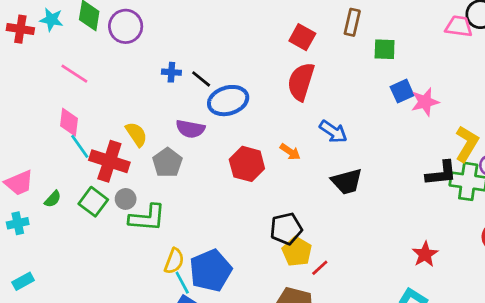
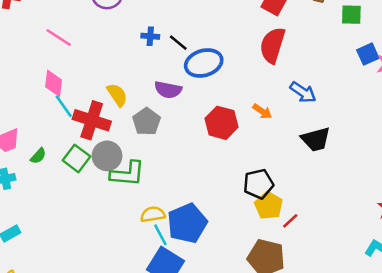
gray circle: (126, 199) -> (107, 156), size x1.5
yellow semicircle: (174, 261) -> (153, 214), turned -120

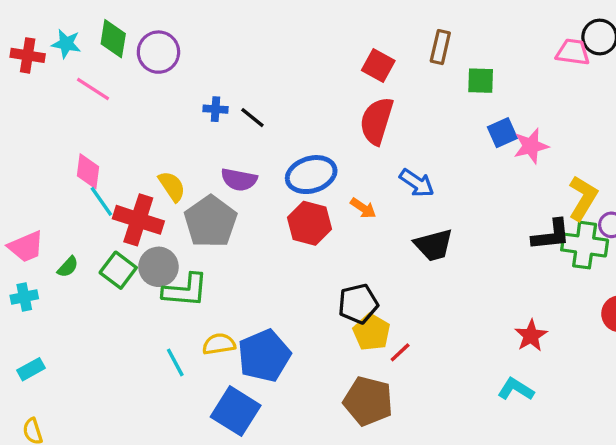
pink line: (59, 38) -> (93, 89), moved
blue ellipse: (204, 63) -> (311, 175), moved
gray pentagon: (146, 122) -> (210, 222), size x1.4
cyan line: (160, 235) -> (175, 362), moved

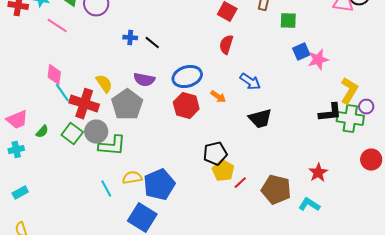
red semicircle: (377, 121) -> (226, 45), size x0.7
brown pentagon: (368, 401) -> (276, 190), moved

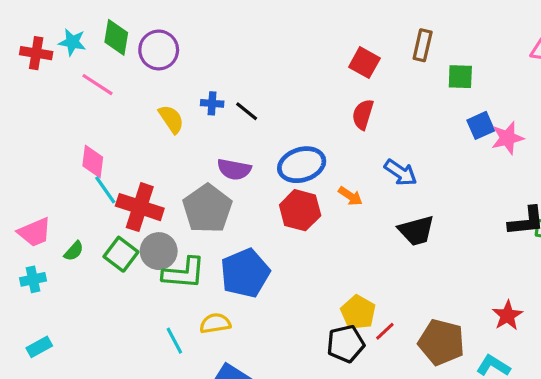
yellow semicircle: (104, 84) -> (171, 119), moved
black pentagon: (215, 154) -> (346, 344), moved
blue pentagon: (159, 185) -> (245, 273), moved

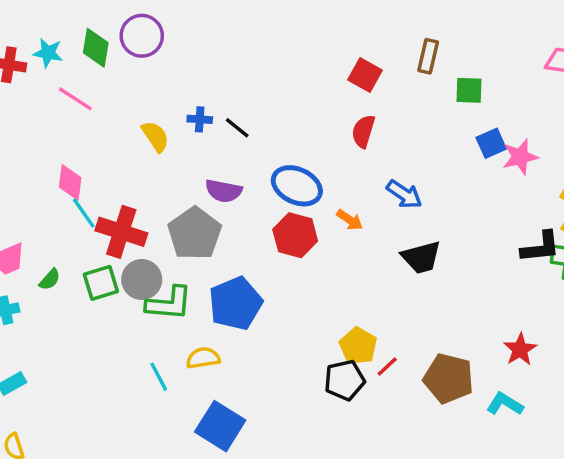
purple circle: (159, 50) -> (142, 36), moved
blue ellipse: (302, 165) -> (297, 186), turned 42
green square: (121, 254) -> (101, 283), turned 36

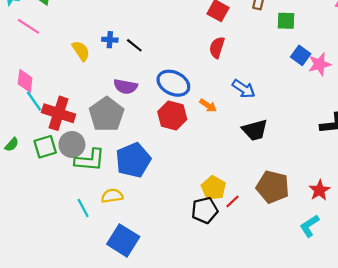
blue square: (491, 143) -> (301, 55), turned -30
brown pentagon: (449, 378) -> (273, 187), moved
cyan L-shape: (505, 404) -> (309, 226), turned -65

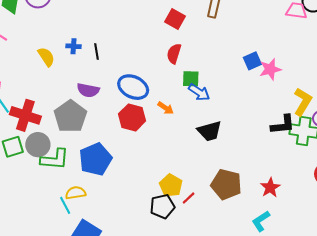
green square: (286, 21) -> (191, 79), moved
black line: (134, 45) -> (96, 51), turned 42
blue square: (301, 55) -> (252, 61), turned 30
cyan line: (83, 208) -> (65, 205), moved

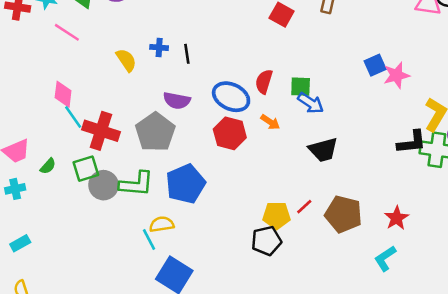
red semicircle: (174, 54) -> (264, 82), moved
gray circle: (38, 145) -> (104, 185), moved
yellow pentagon: (171, 185) -> (277, 215), turned -30
red line: (189, 198) -> (304, 207), moved

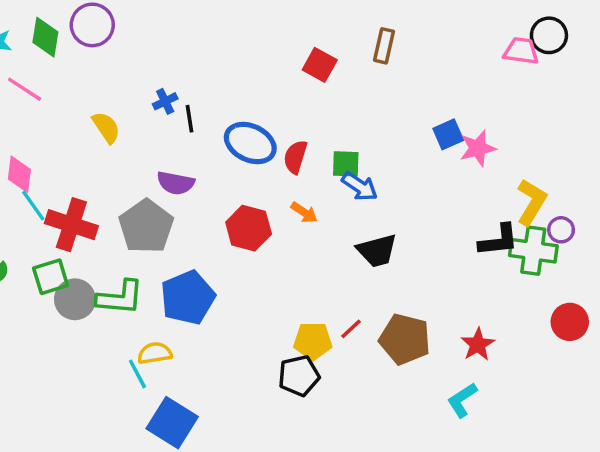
blue cross: (159, 47) -> (165, 101), moved, turned -30
blue ellipse: (231, 97) -> (250, 143), moved

